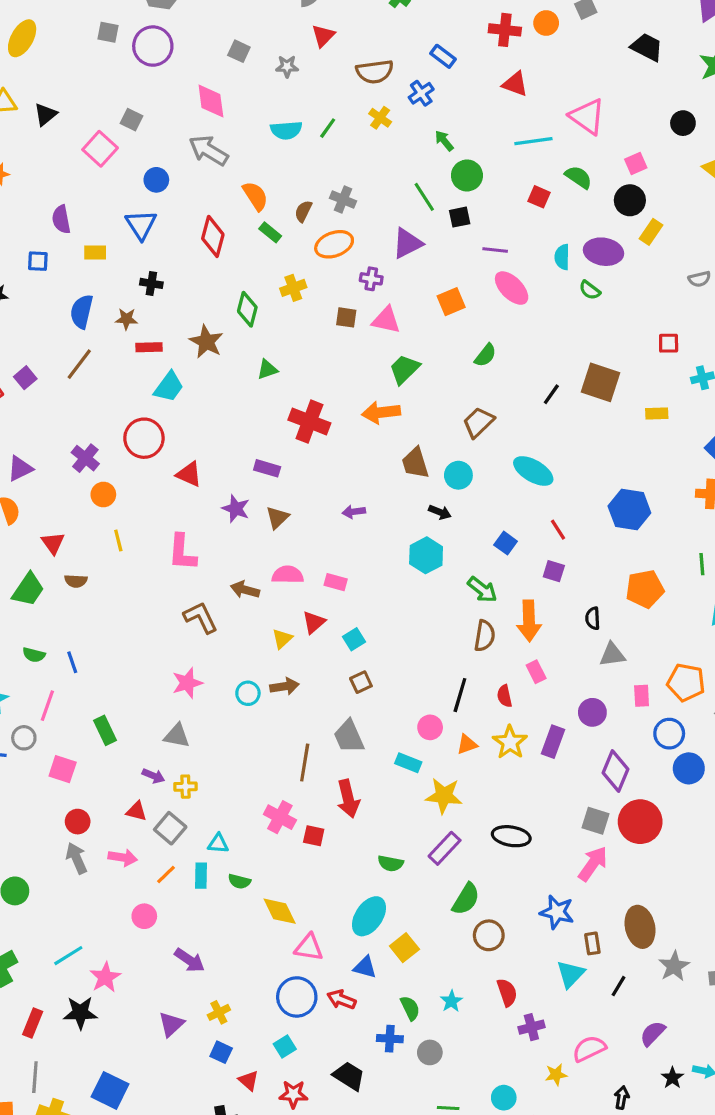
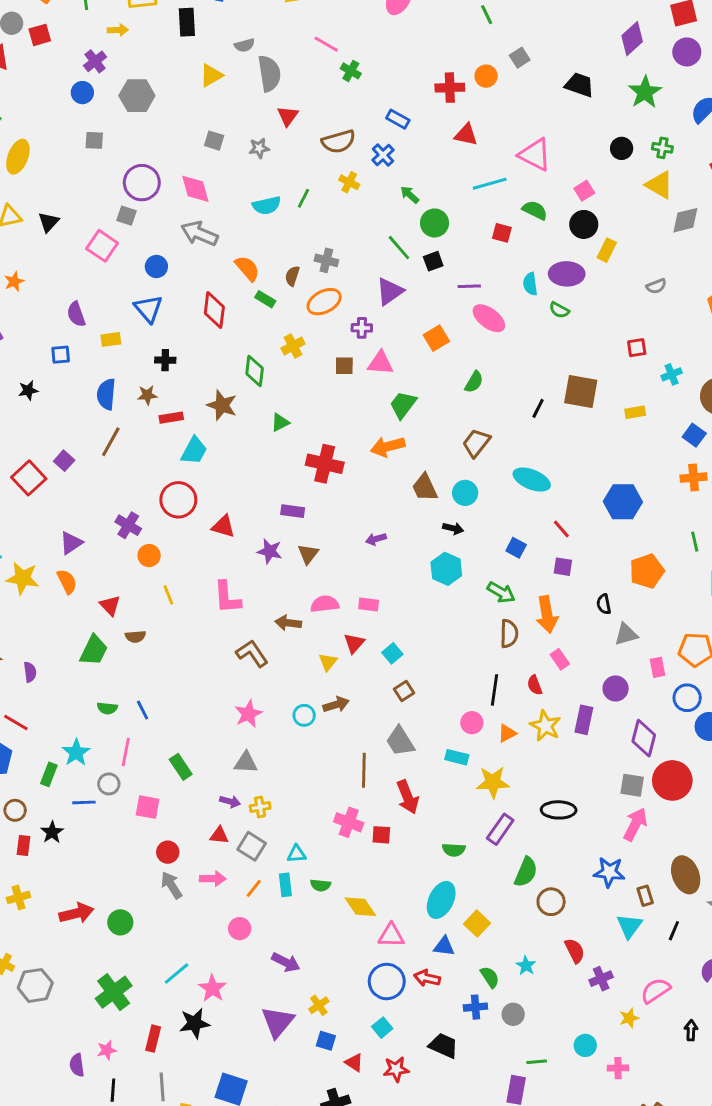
purple circle: (153, 46) -> (142, 183), moved
purple triangle: (171, 1024) -> (278, 1022), size x1.4

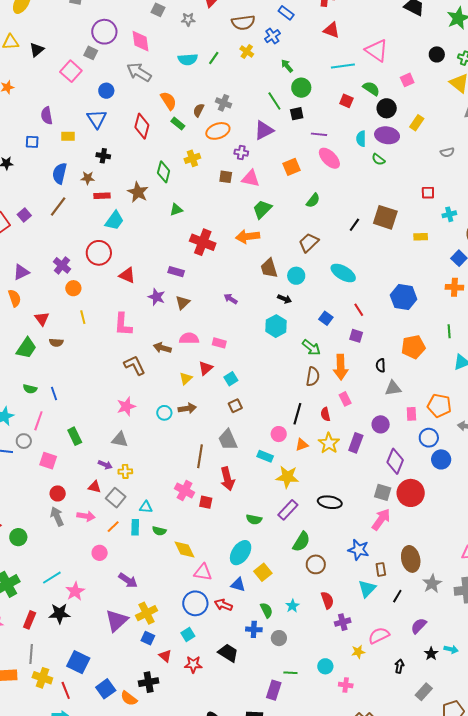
black circle: (584, 224) -> (387, 108), moved
purple arrow: (376, 539) -> (231, 299), turned 40
yellow cross: (319, 1005) -> (146, 613), size x1.5

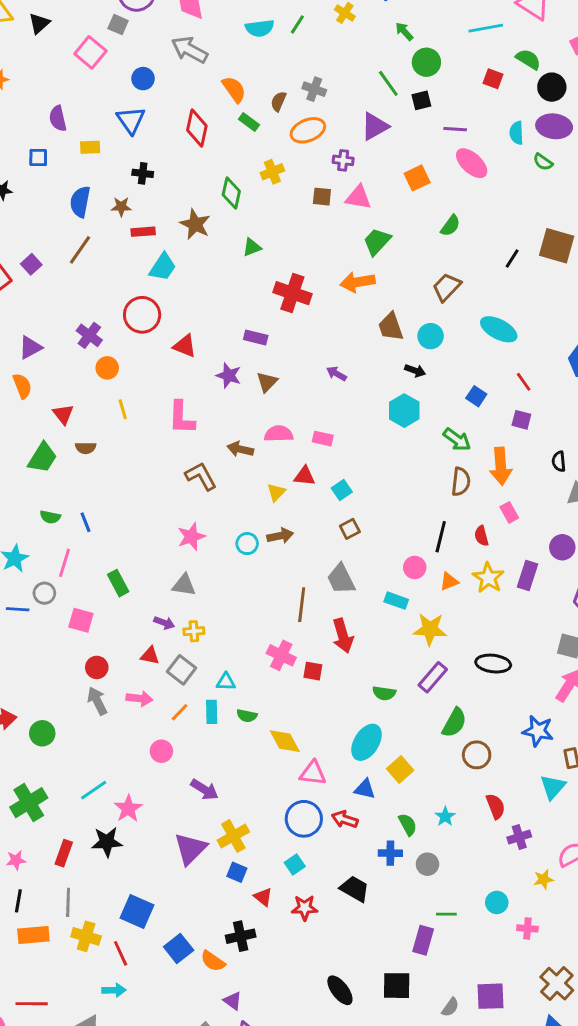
red triangle: (206, 368) -> (304, 476), turned 49

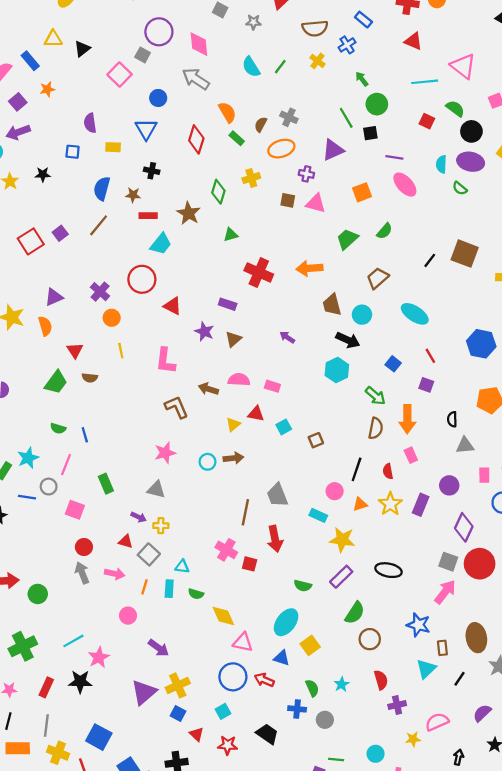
cyan semicircle: (260, 28) -> (251, 67), turned 60
green trapezoid: (377, 242) -> (347, 239), moved
black arrow: (415, 371) -> (348, 340), size x1.5
brown square: (350, 529) -> (316, 440), moved
orange line: (180, 712) -> (145, 587), turned -32

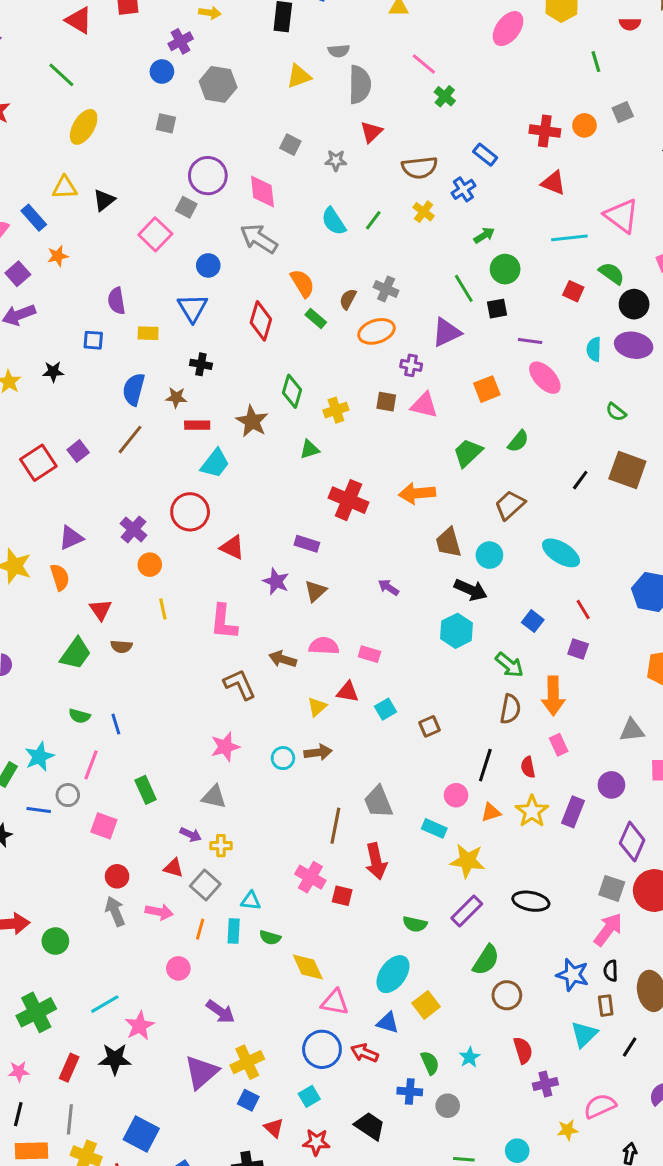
green arrow: (362, 79) -> (484, 235), turned 96
yellow cross: (251, 178) -> (336, 410), moved
green semicircle: (460, 188) -> (616, 412), moved
black semicircle: (452, 419) -> (611, 971), moved

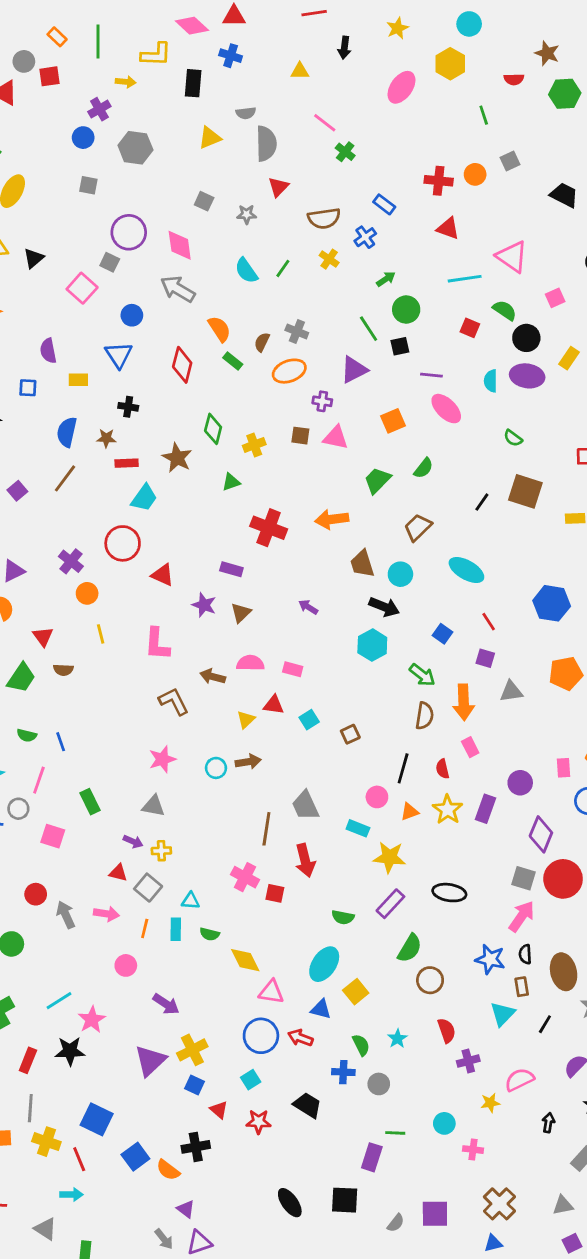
gray triangle: (632, 730) -> (511, 691), moved
red circle: (117, 876) -> (36, 894), moved

